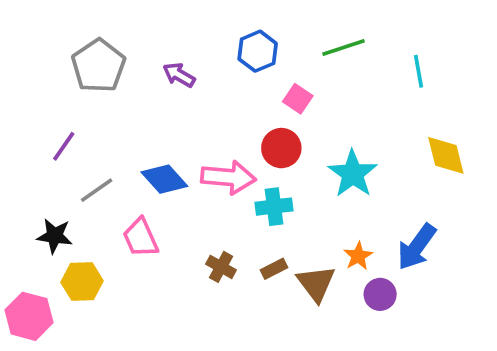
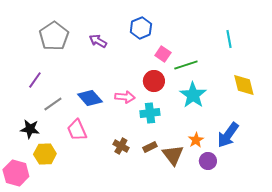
green line: (344, 47) -> (186, 65), moved
pink arrow: (228, 177) -> (125, 97), size x0.7

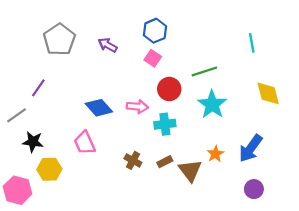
pink square: (163, 54) -> (153, 58), moved
gray line: (53, 104) -> (16, 115), moved
purple circle: (208, 161) -> (254, 189), moved

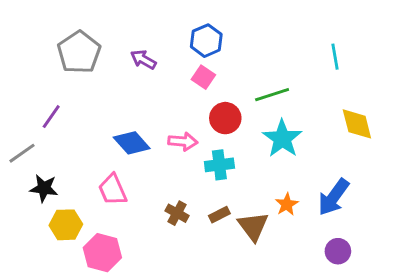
pink hexagon: (18, 190) -> (102, 253), moved

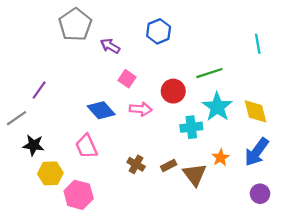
gray pentagon: (79, 52) -> (75, 25), moved
pink square: (203, 77) -> (127, 79), moved
yellow diamond: (357, 124) -> (256, 111), moved
cyan cross: (219, 165) -> (191, 127), moved

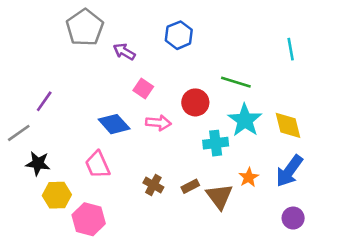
green line: (209, 73) -> (236, 82), turned 35

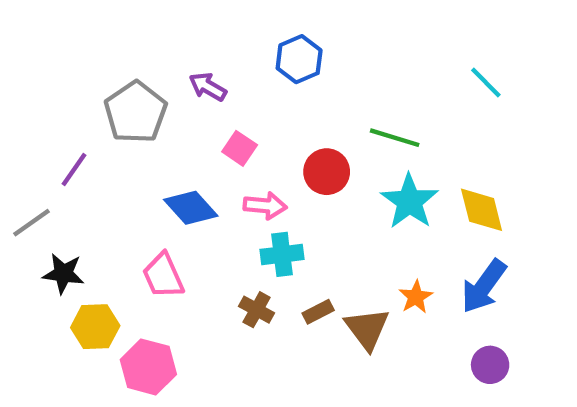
gray pentagon: (85, 28) -> (136, 112), moved
cyan line: (291, 49) -> (486, 82), turned -35
cyan cross: (216, 143) -> (282, 254), moved

